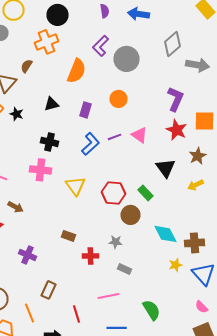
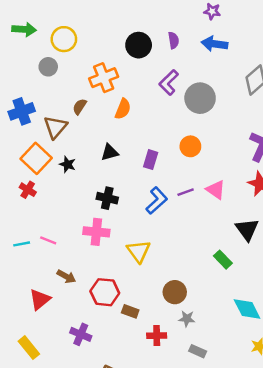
black circle: (58, 15) -> (139, 45), moved
orange semicircle: (76, 71) -> (123, 109), moved, size x0.7
red hexagon: (114, 193) -> (105, 292), moved
brown circle: (130, 215) -> (175, 292), moved

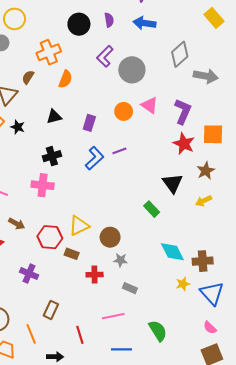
pink triangle: (216, 190) -> (150, 105), moved
black cross: (107, 198) -> (52, 156), turned -30
yellow triangle: (139, 251) -> (79, 226), moved, turned 40

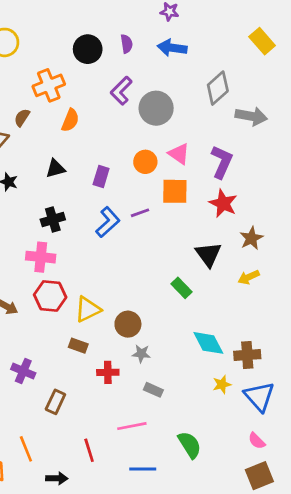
orange square: (213, 134) -> (175, 191), moved
red hexagon: (50, 237) -> (50, 296), moved
brown rectangle: (51, 310) -> (55, 402), moved

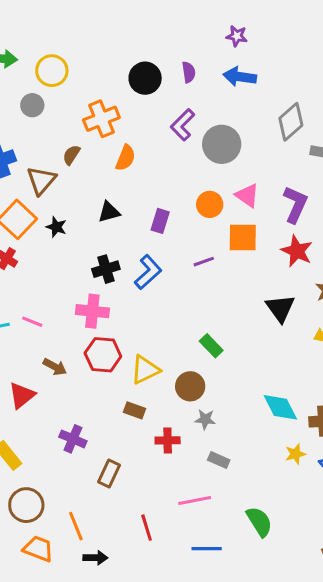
blue L-shape: (108, 222) -> (148, 272), moved
green rectangle: (182, 288) -> (211, 346), moved
black arrow: (57, 478) -> (95, 558), moved

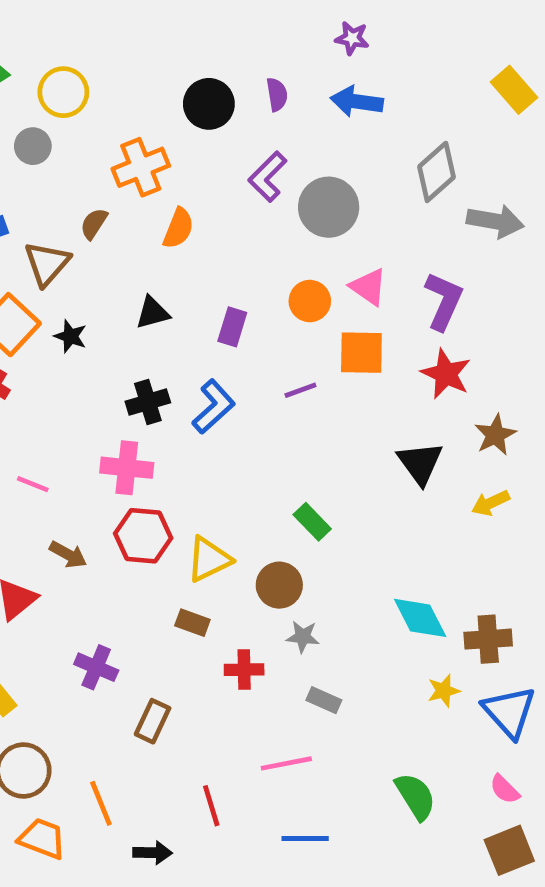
green semicircle: (259, 522) -> (415, 796), moved
black arrow: (95, 558) -> (153, 853), moved

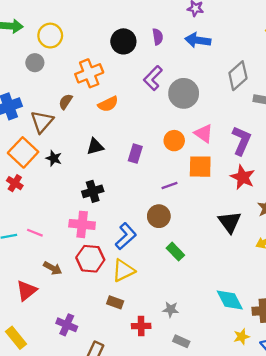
orange semicircle: (178, 228) -> (108, 104), turned 42
blue L-shape: (214, 407) -> (126, 236), moved
brown circle: (279, 585) -> (159, 216), moved

